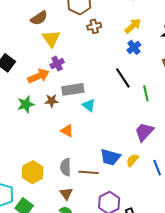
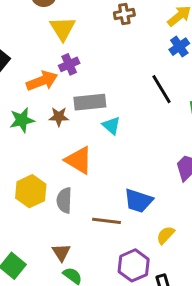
orange triangle: (67, 131) -> (79, 160), size x1.5
yellow semicircle: (132, 160) -> (166, 235), moved
gray semicircle: (66, 167) -> (64, 200), moved
yellow hexagon: (33, 172) -> (31, 191), moved
brown triangle: (66, 194) -> (61, 252), moved

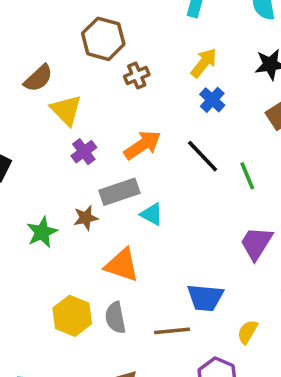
orange arrow: (42, 81) -> (142, 145), moved

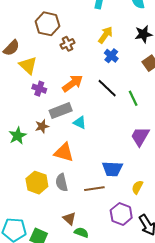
purple cross: (84, 152) -> (39, 89), turned -32

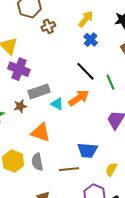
orange arrow: (73, 83) -> (79, 98), moved
purple cross: (39, 89) -> (19, 69), size x1.5

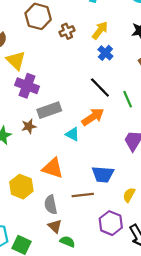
brown cross: (48, 26) -> (67, 31), moved
cyan triangle: (57, 104) -> (73, 134), moved
orange triangle: (41, 132) -> (53, 168), moved
gray semicircle: (37, 162) -> (51, 205), moved

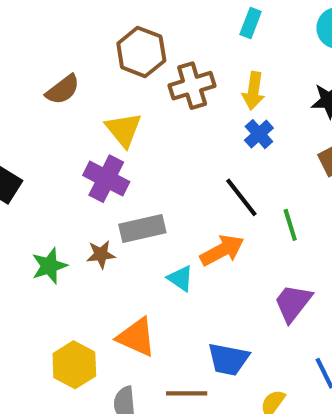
yellow arrow: (100, 30) -> (254, 91), turned 144
brown cross: (67, 31) -> (192, 86), size x1.5
yellow triangle: (16, 60) -> (124, 130), moved

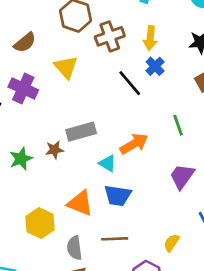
purple cross: (106, 179) -> (23, 88), moved
black line: (241, 197) -> (130, 83), moved
blue trapezoid: (228, 359) -> (118, 196), moved

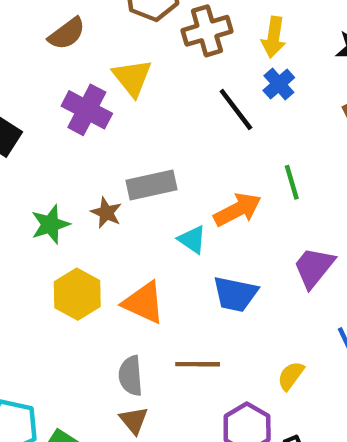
purple cross: (23, 88) -> (87, 110), moved
green line: (178, 125) -> (292, 182), moved
brown star: (54, 150) -> (106, 213), turned 30
blue trapezoid: (118, 196) -> (235, 294), moved
yellow hexagon: (40, 223) -> (77, 294), moved

